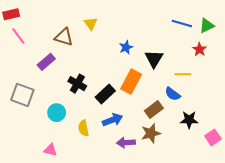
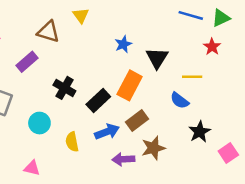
brown rectangle: (154, 109) -> (137, 121), moved
black star: (189, 120) -> (200, 132), turned -30

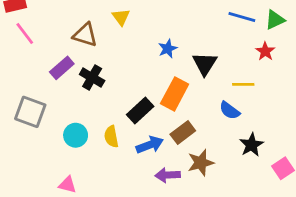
black cross: (64, 88) -> (92, 77), moved
yellow semicircle: (72, 142) -> (111, 137), moved

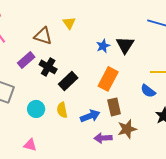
black triangle: (205, 64) -> (125, 45), moved
black rectangle: (140, 110) -> (68, 81), moved
brown rectangle: (183, 132) -> (114, 107), turned -66

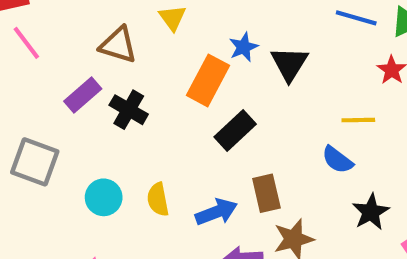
blue star: (103, 46) -> (243, 47), moved
orange rectangle: (108, 79) -> (208, 80), moved
black rectangle: (68, 81) -> (235, 131), moved

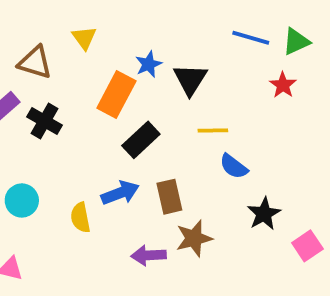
yellow line: (358, 120) -> (213, 130), moved
yellow semicircle: (158, 199) -> (80, 218), moved
blue arrow: (216, 212) -> (120, 193), moved

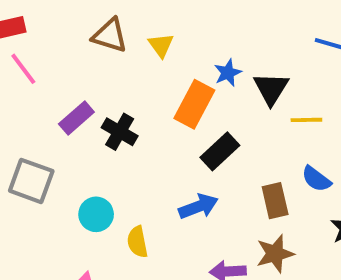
brown triangle: (35, 62) -> (110, 35), moved
yellow line: (213, 130) -> (306, 120), moved
brown rectangle: (169, 197) -> (275, 201), moved
yellow semicircle: (80, 218) -> (137, 242), moved

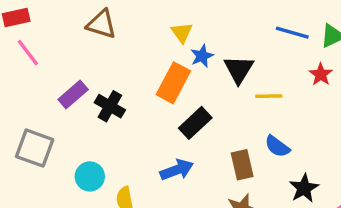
yellow triangle: (161, 45) -> (182, 33), moved

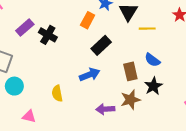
orange rectangle: (173, 83) -> (88, 20), size x0.7
cyan circle: (90, 176) -> (14, 86), moved
black star: (304, 188) -> (153, 86), moved

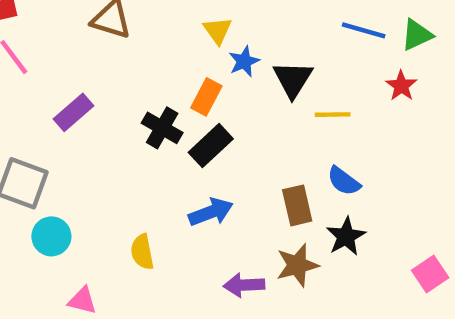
black cross: (48, 35) -> (162, 128), moved
black rectangle: (101, 45) -> (211, 146), moved

